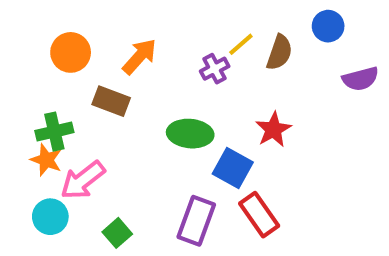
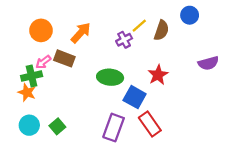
purple semicircle: (361, 79) -> (208, 63), moved
pink arrow: (83, 180) -> (43, 62), moved, size x0.6
green square: (117, 233) -> (57, 126), moved

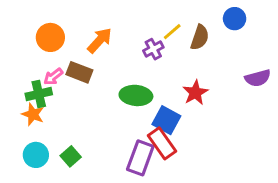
red rectangle: (150, 124) -> (162, 143), moved

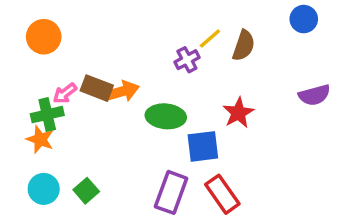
blue circle: (235, 19) -> (304, 19), moved
orange circle: (50, 37) -> (44, 37), moved
orange arrow: (100, 40) -> (122, 92), moved, turned 32
blue square: (166, 120) -> (203, 146), turned -36
red rectangle: (162, 143) -> (222, 194), moved

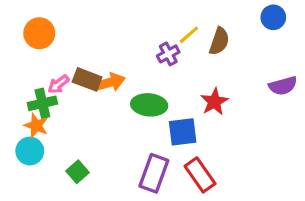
cyan circle: (44, 189) -> (30, 151), moved

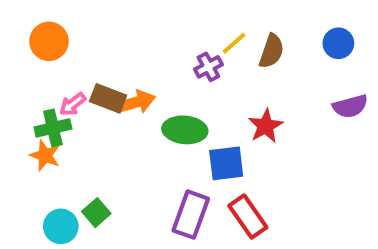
blue circle: (273, 17) -> (338, 43), moved
cyan circle: (30, 151) -> (61, 226), moved

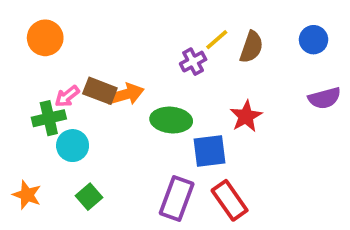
orange star: (45, 155) -> (27, 195), moved
cyan circle: (61, 226) -> (73, 146), moved

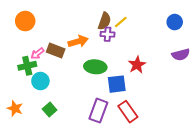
brown semicircle: (251, 47) -> (104, 21), moved
purple cross: (193, 62) -> (108, 34), turned 32
orange arrow: (125, 94) -> (78, 41), moved

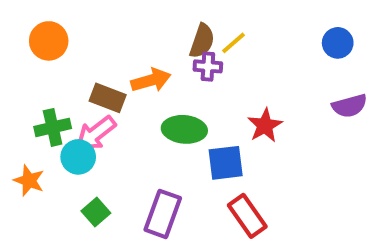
pink arrow: (37, 54) -> (96, 133), moved, size x1.5
orange star: (15, 108) -> (29, 181), moved
purple rectangle: (98, 111) -> (163, 214), moved

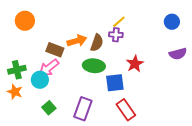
brown semicircle: (202, 41) -> (97, 43), moved
purple cross: (208, 66) -> (116, 35), moved
green cross: (53, 127) -> (17, 70), moved

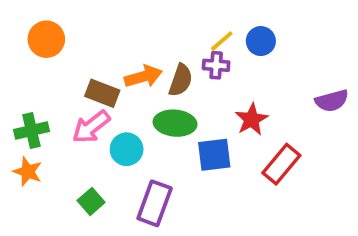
blue circle: (172, 22) -> (261, 41), moved
cyan circle: (40, 80) -> (127, 149), moved
red rectangle: (126, 110) -> (281, 164), moved, turned 75

